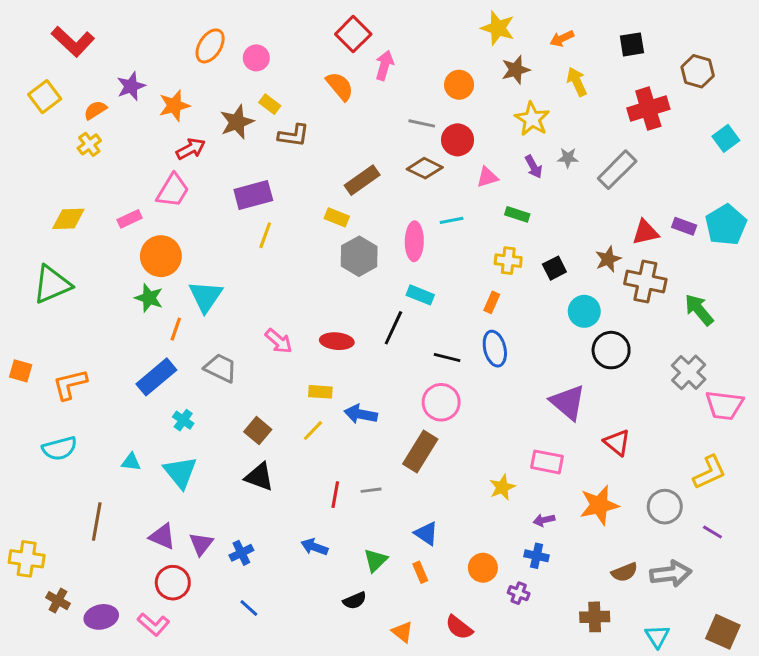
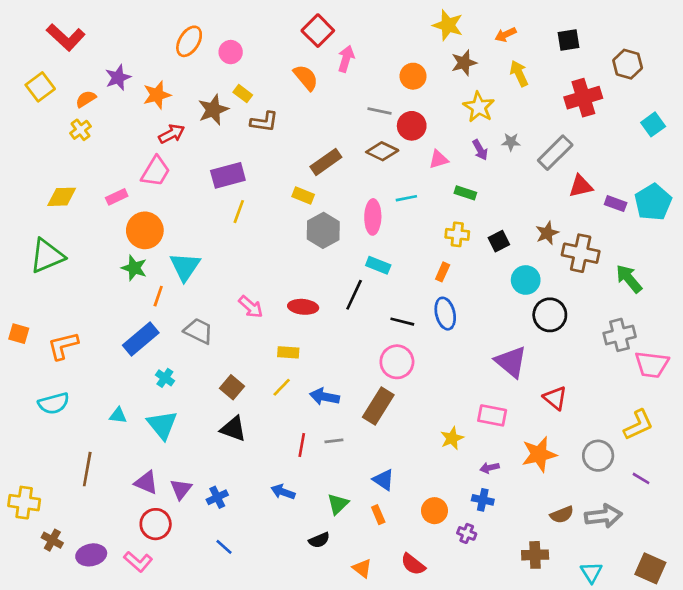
red triangle: (645, 232) -> (581, 186), moved
gray cross: (689, 372) -> (620, 335), turned 32
blue arrow: (361, 414) -> (325, 397), moved

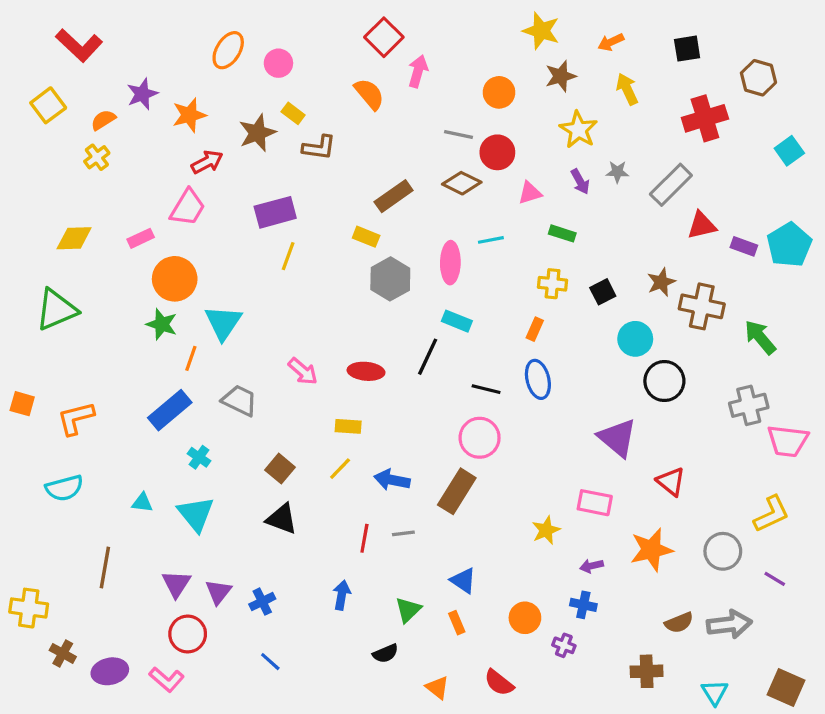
purple triangle: (146, 482) -> (176, 584), turned 40
blue arrow: (283, 492) -> (342, 595), turned 80

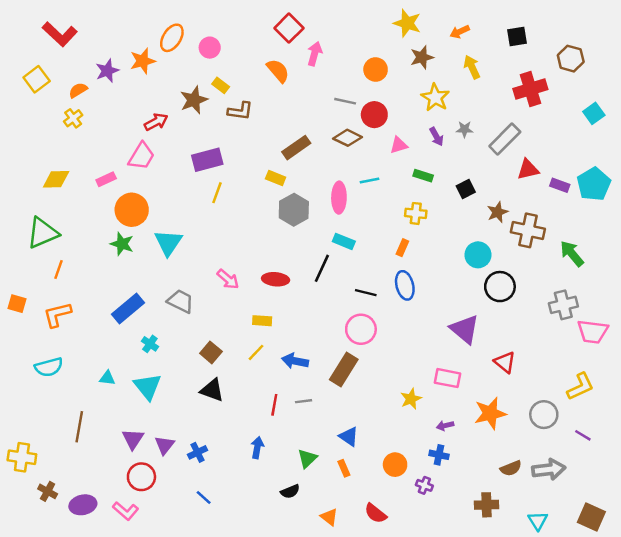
orange star: (189, 115) -> (143, 61), moved
black square: (603, 292) -> (466, 189), moved
orange line: (191, 358) -> (58, 269), moved

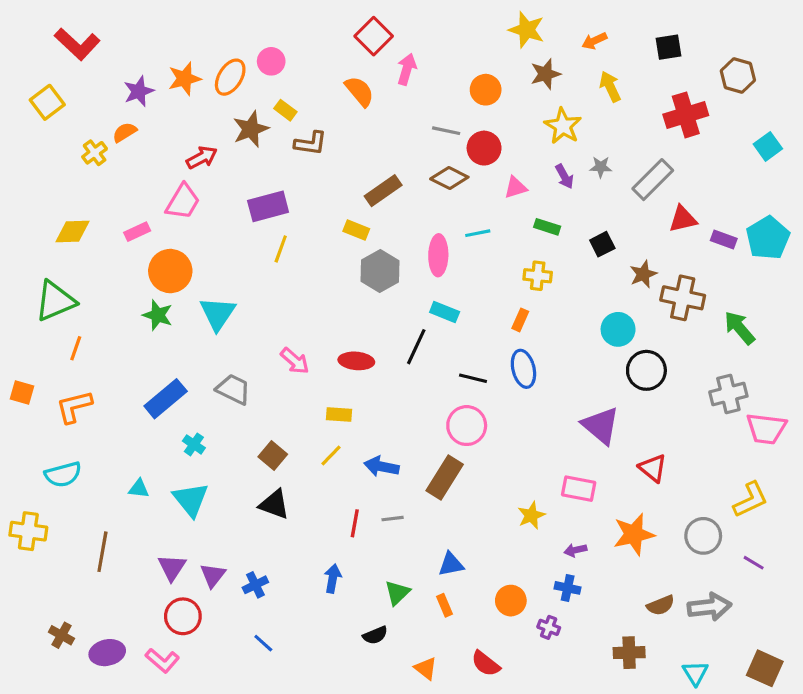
orange ellipse: (172, 38) -> (230, 77), moved
orange semicircle: (78, 90) -> (125, 132), moved
blue triangle: (349, 437) -> (451, 564), turned -45
yellow cross: (22, 457) -> (28, 531), moved

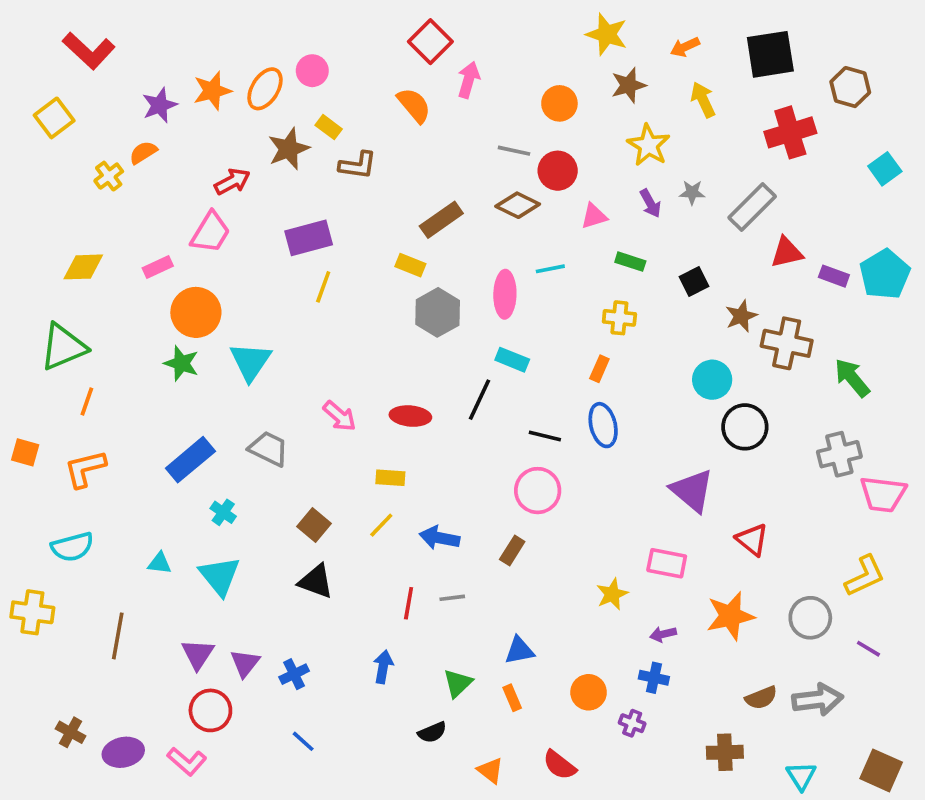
black square: (668, 47) -> (770, 54), size x1.6
brown rectangle: (445, 478) -> (512, 551), size x0.6

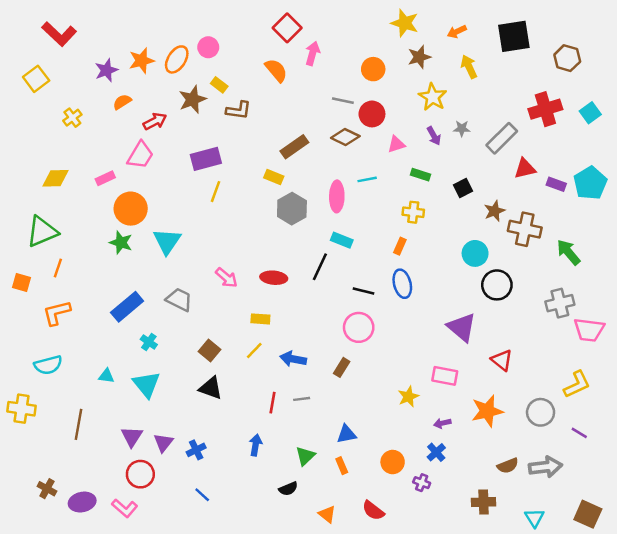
red cross: (790, 132) -> (545, 109), moved
orange semicircle: (143, 152) -> (122, 102), moved
orange square: (25, 452) -> (22, 283), moved
blue cross: (654, 678) -> (436, 452), turned 36

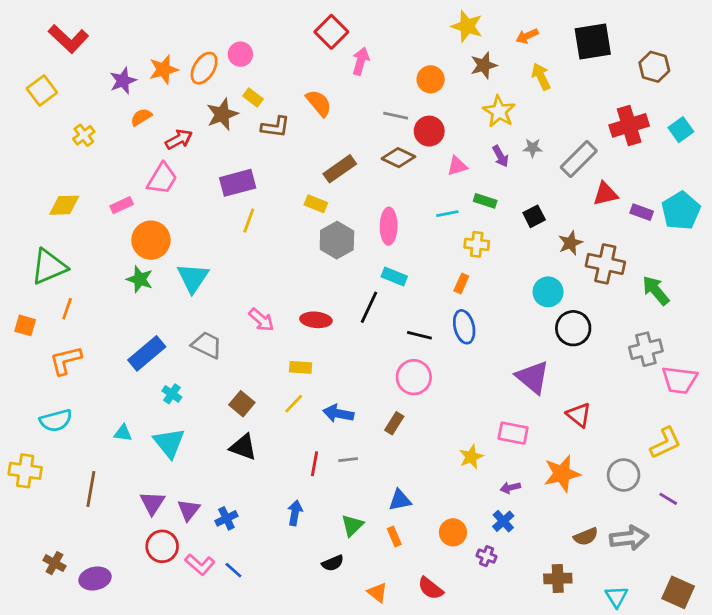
orange semicircle: (276, 70) -> (319, 103), moved
cyan line: (367, 179) -> (447, 214), moved
pink L-shape: (125, 508) -> (200, 565), moved

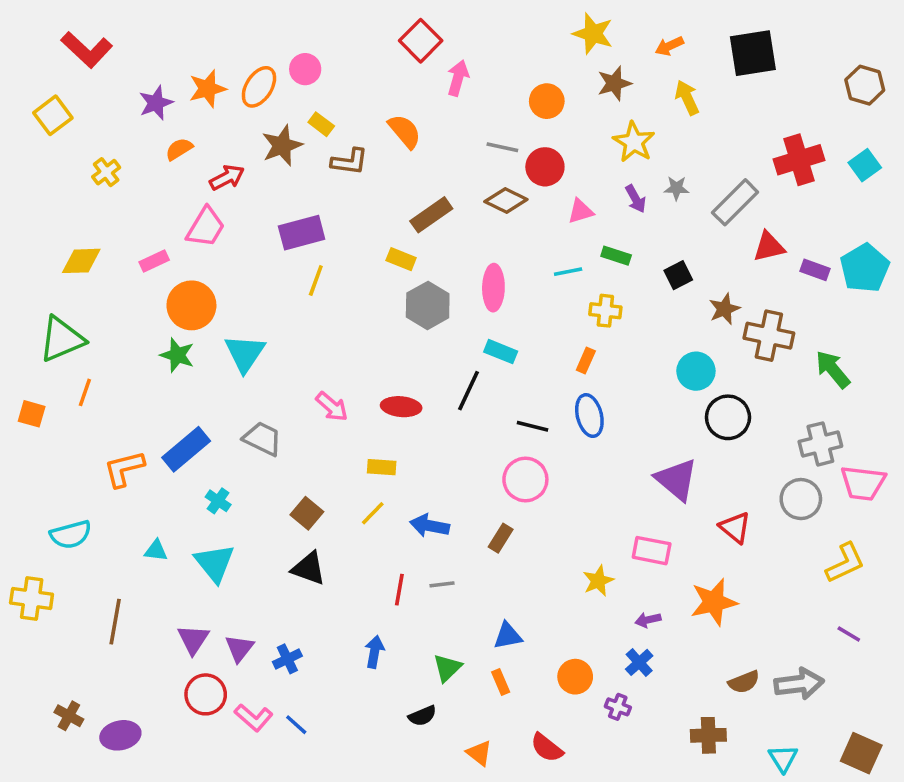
brown hexagon: (654, 67) -> (865, 85), moved
orange L-shape: (66, 360) -> (124, 469), moved
gray circle: (624, 475) -> (801, 499), moved

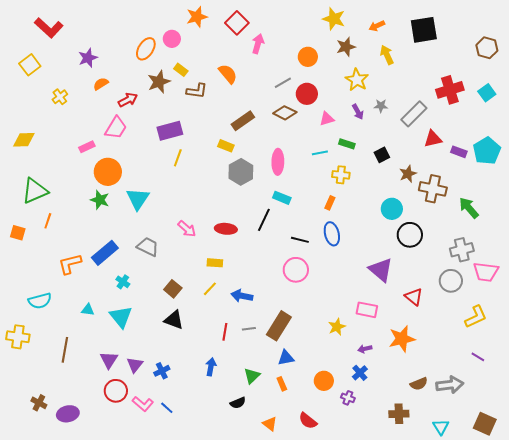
orange star: (207, 89) -> (197, 17), moved
gray line: (502, 147) -> (283, 83), turned -42
yellow diamond: (81, 261) -> (24, 140), moved
brown rectangle: (501, 538) -> (279, 326), moved, size x1.8

